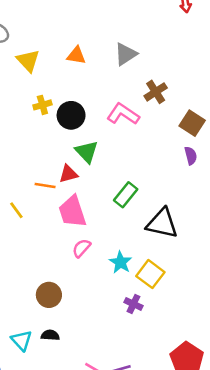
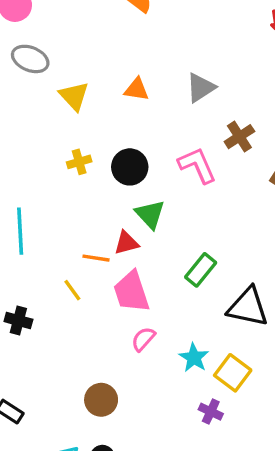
yellow cross: (42, 105) -> (79, 162), moved
pink L-shape: (123, 114) -> (197, 165), turned 32
yellow line: (16, 210) -> (72, 290), moved

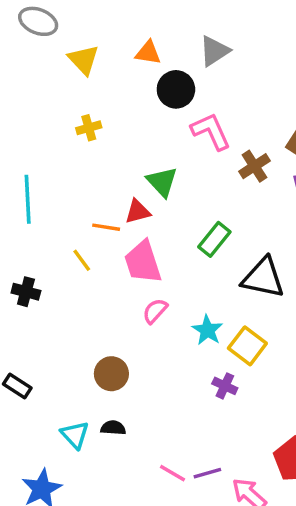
brown cross: (239, 137) -> (254, 166), moved
black circle: (130, 167) -> (176, 89), moved

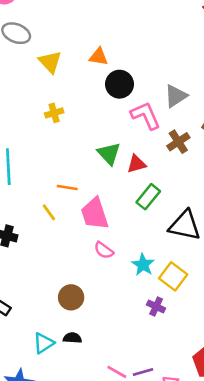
gray triangle: (214, 51) -> (176, 96), moved
red triangle: (138, 211) -> (136, 164), moved
pink semicircle: (155, 311) -> (104, 250), turned -96
cyan triangle: (75, 435) -> (44, 343), turned 40

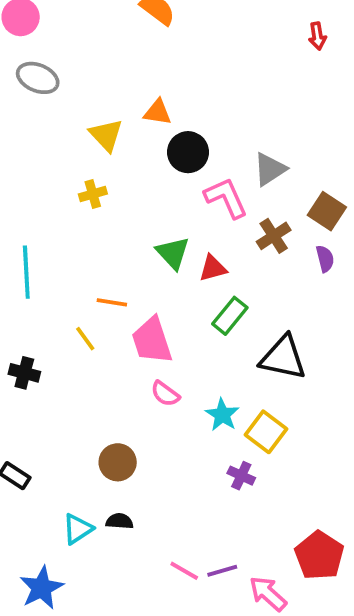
yellow triangle: (50, 62) -> (106, 135), moved

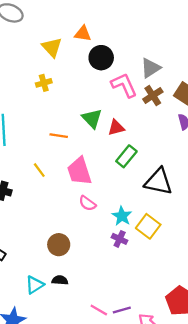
brown cross: (274, 236) -> (153, 96), moved
orange line: (112, 302) -> (59, 136), moved
purple cross: (241, 476) -> (120, 239), moved

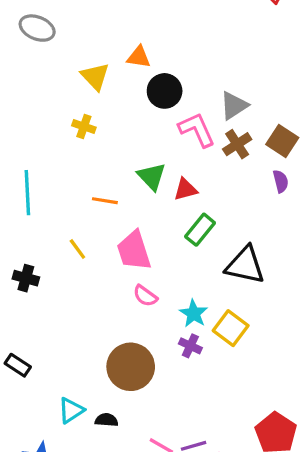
yellow cross: (44, 83) -> (84, 126), turned 35
brown circle: (59, 245) -> (131, 367), moved, size x1.5
black semicircle: (60, 280) -> (106, 420), moved

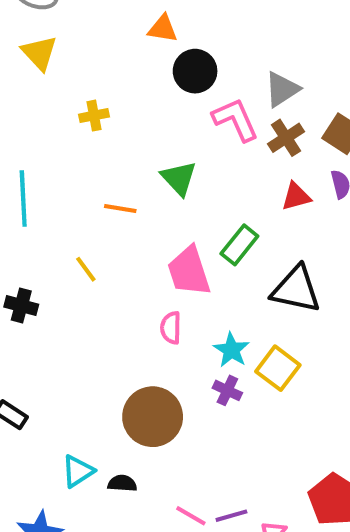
yellow triangle: (95, 76) -> (39, 53), moved
yellow cross: (84, 126) -> (94, 116), turned -30
red triangle: (186, 189) -> (296, 196), moved
pink trapezoid: (134, 251) -> (189, 271), moved
pink semicircle: (145, 296) -> (171, 328), turned 55

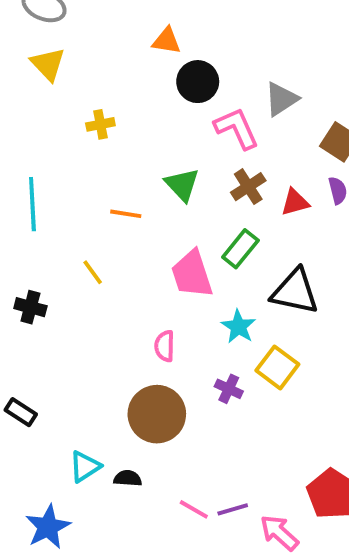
brown cross: (286, 138) -> (248, 187), moved
pink semicircle: (171, 328) -> (165, 346), moved
cyan star: (231, 350) -> (239, 327), moved

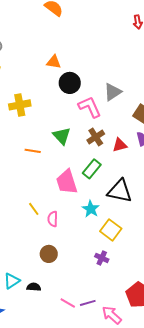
yellow cross: (100, 124) -> (20, 105), size x1.5
yellow line: (93, 272) -> (34, 209), moved
purple cross: (229, 389) -> (102, 258), moved
brown circle: (157, 414) -> (49, 254), size x0.6

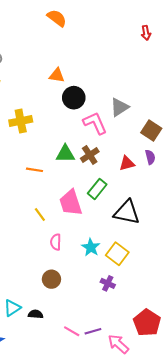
green triangle: (62, 136) -> (65, 154), turned -48
brown cross: (96, 137) -> (90, 155), moved
yellow line: (34, 209) -> (40, 214), moved
cyan star: (91, 209) -> (91, 247), moved

